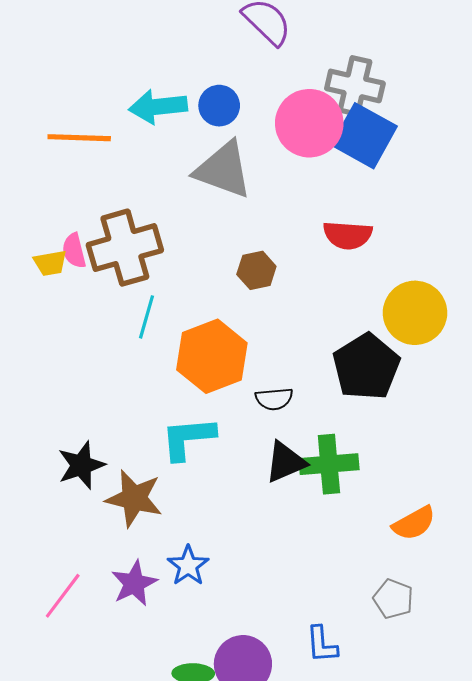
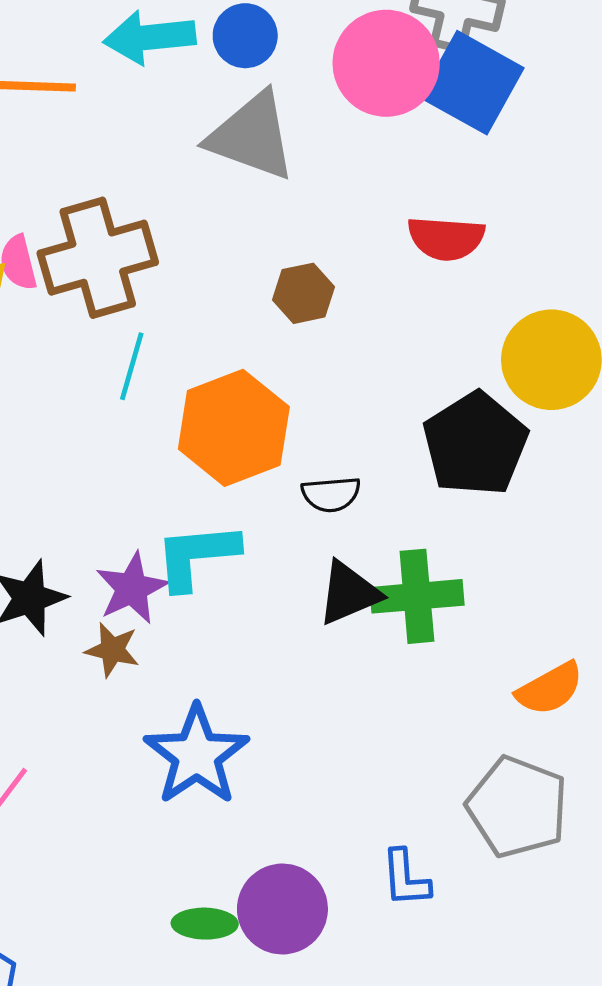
brown star: (134, 498) -> (112, 650), size x0.6
blue star: (188, 566) -> (197, 755), size x1.6
purple star: (134, 583) -> (132, 588), moved
gray pentagon: (393, 599) -> (517, 807), size x1.6

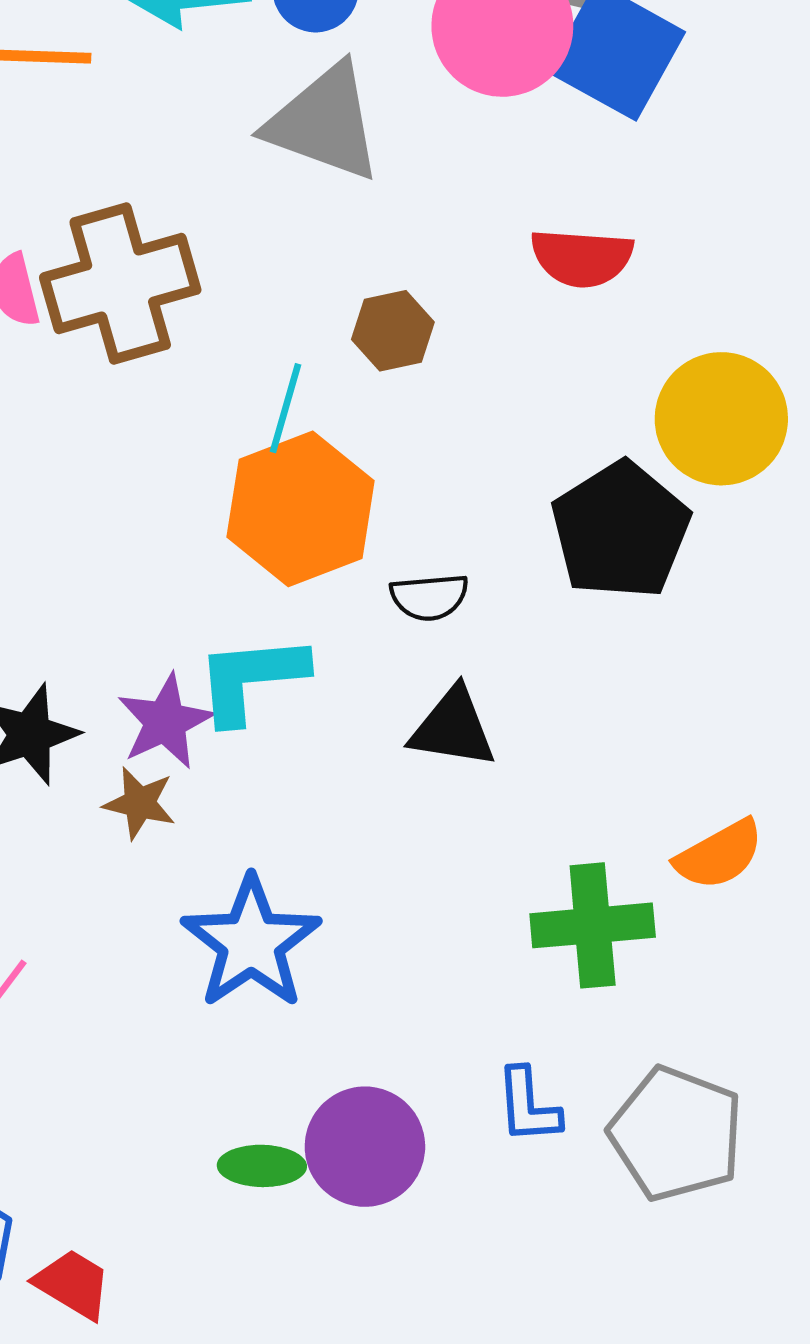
cyan line: (132, 366) -> (285, 408), moved
black triangle: (349, 593) -> (453, 728), turned 32
green cross: (417, 596) -> (593, 925), moved
gray pentagon: (517, 807) -> (676, 1134), moved

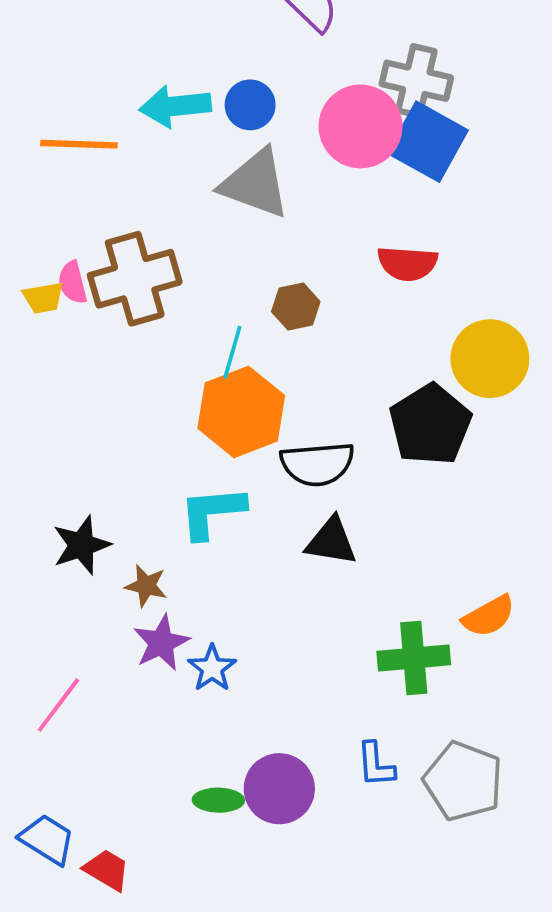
black semicircle: (429, 597) -> (317, 464), size x1.6
purple star: (165, 722) -> (161, 643), moved
blue star: (251, 943) -> (212, 668), size x0.6

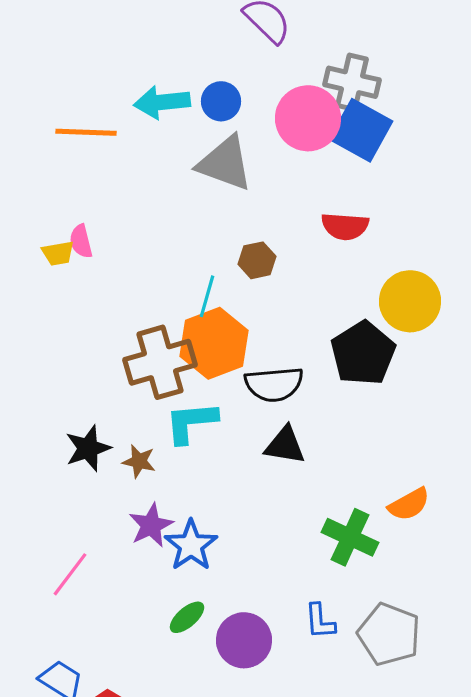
brown cross: (135, 279) -> (160, 362), moved
brown star: (146, 586) -> (139, 461), moved
green cross: (414, 658) -> (350, 537), turned 30
blue star: (212, 668) -> (191, 545), size x1.4
green ellipse: (218, 800) -> (187, 617), moved, turned -42

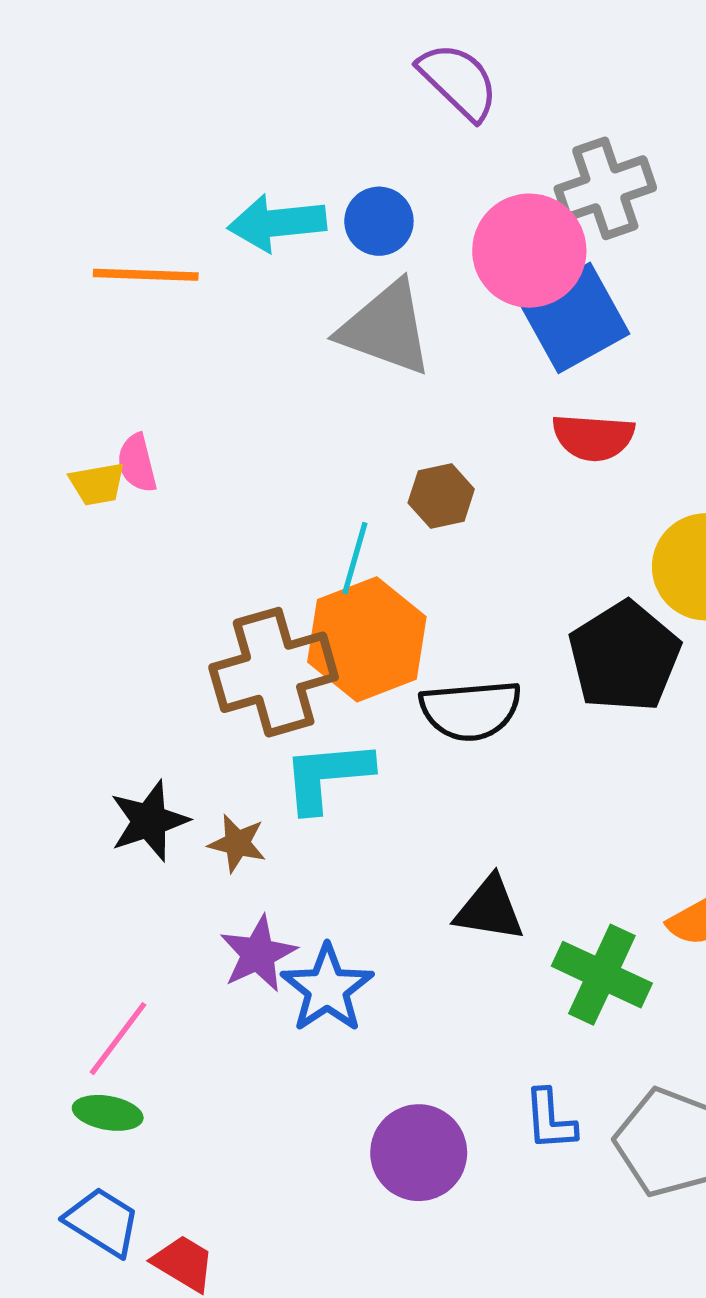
gray cross: (352, 82) -> (605, 188), turned -32
blue square: (361, 130) -> (574, 318), moved, turned 32
black triangle: (285, 445) -> (490, 909), moved
green ellipse: (187, 617) -> (108, 1113), moved, turned 51

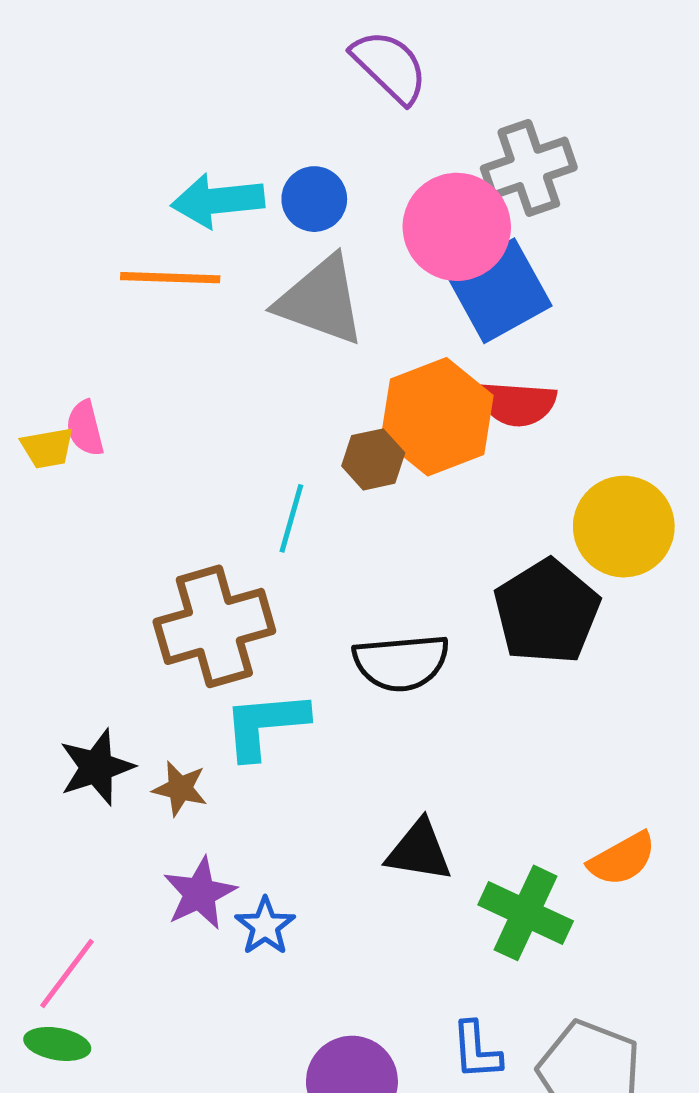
orange line: (146, 275) -> (170, 278), moved
orange hexagon: (367, 639) -> (437, 417), moved
blue star: (327, 988) -> (265, 926), size x0.7

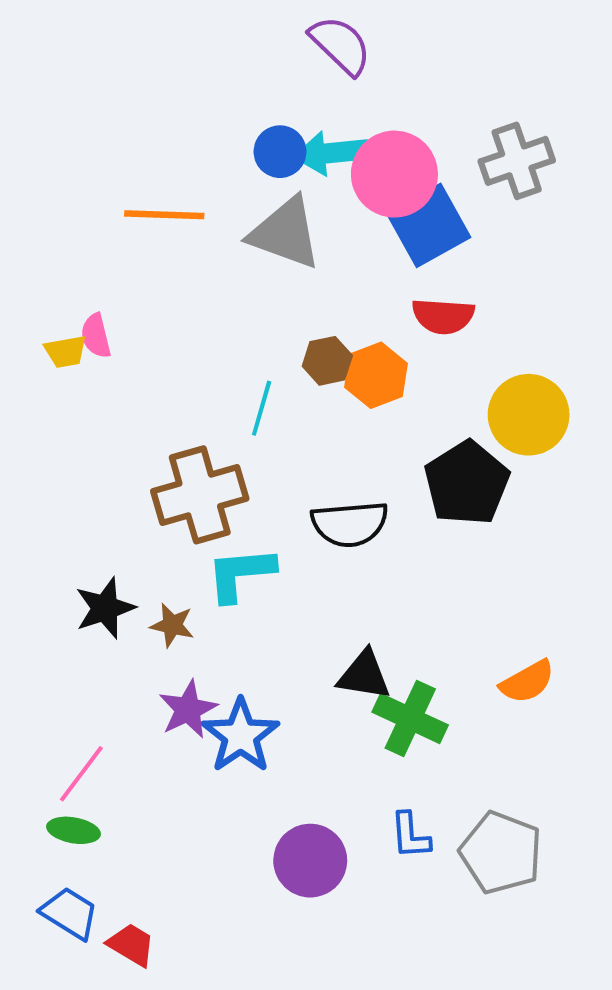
gray cross: (529, 168) -> (517, 161), moved
cyan arrow: (218, 201) -> (331, 153), moved
orange hexagon: (437, 417) -> (376, 375), moved, size x0.7
green cross: (526, 913) -> (410, 719), moved
blue star: (265, 926) -> (241, 736), size x1.6

